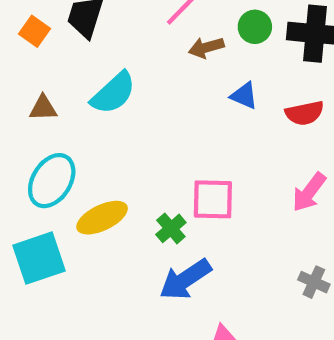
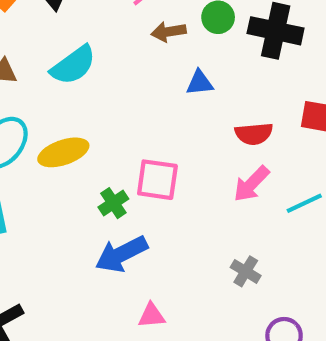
blue triangle: (244, 96) -> (200, 83), turned -36
red semicircle: (305, 113) -> (254, 134), moved
yellow ellipse: (102, 218) -> (63, 152), moved

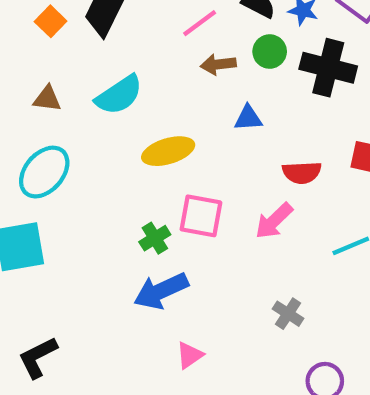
yellow ellipse: (63, 152) -> (168, 151), moved
pink arrow: (251, 184) -> (274, 221), moved
pink triangle: (152, 315) -> (190, 355), turned -32

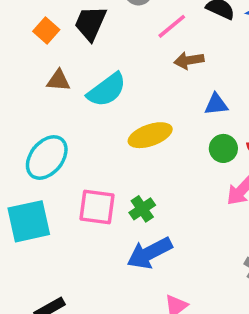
green circle: (270, 52) -> (223, 148), moved
brown triangle: (47, 99) -> (58, 80), moved
pink square: (201, 216) -> (97, 207), moved

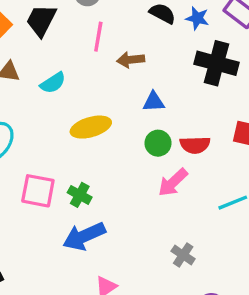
pink line: (172, 26) -> (98, 37), moved, turned -44
cyan semicircle: (107, 90) -> (53, 83), size x0.7
green cross: (142, 209) -> (80, 195), turned -30

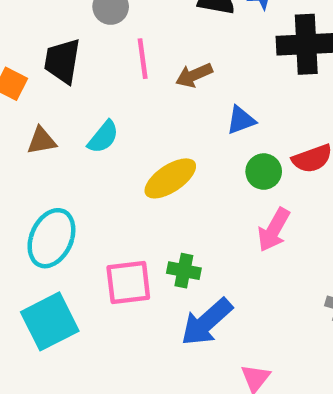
pink arrow: (173, 182) -> (274, 230), moved

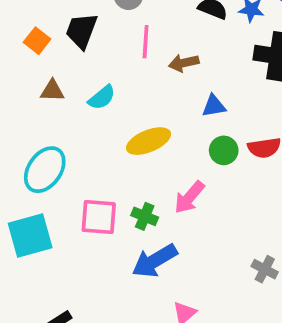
pink arrow: (274, 230) -> (189, 197), moved

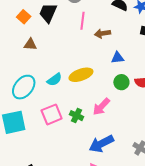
cyan semicircle: (102, 98) -> (54, 80), moved
pink square: (99, 217) -> (52, 114), turned -30
blue arrow: (155, 261) -> (101, 144), moved

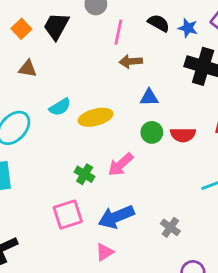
pink line: (82, 21) -> (118, 32), moved
cyan semicircle: (54, 80) -> (60, 107), moved
pink square: (52, 114) -> (68, 214), moved

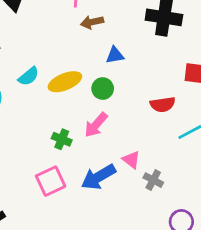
green circle: (152, 132) -> (103, 89), moved
red semicircle: (183, 135) -> (163, 104), moved
pink triangle: (105, 252) -> (131, 160), moved, turned -42

